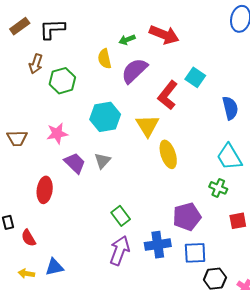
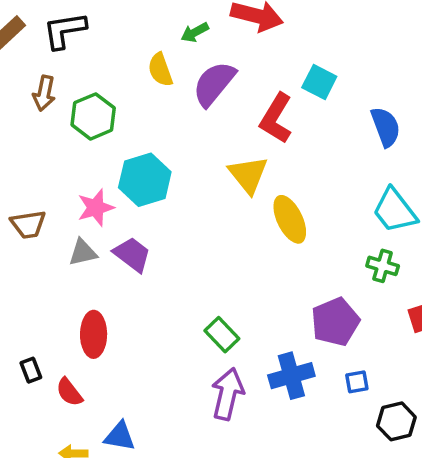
cyan hexagon: (105, 117) -> (145, 180), moved
gray triangle: (103, 161) -> (83, 252), moved, turned 42
red ellipse: (45, 190) -> (94, 334), moved
blue square: (195, 253) -> (357, 382), size x0.6
blue triangle: (54, 267) -> (120, 436), turned 30

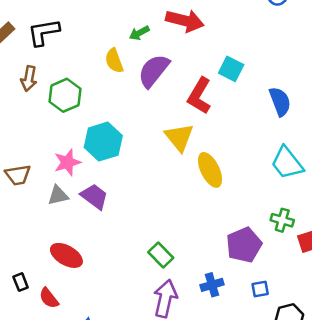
green cross: (383, 266) -> (282, 220), moved
red ellipse: (94, 334) -> (66, 255), turned -60
blue cross: (291, 376) -> (212, 285), size x0.7

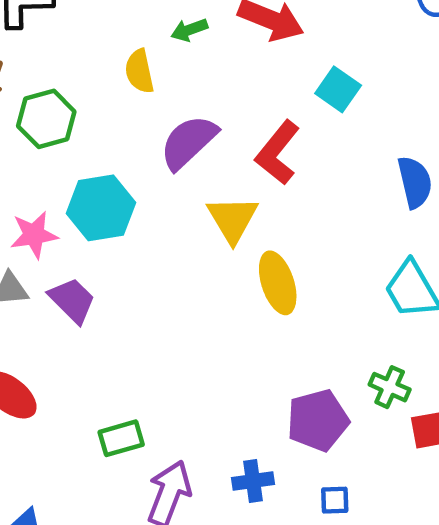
cyan square: (231, 69) -> (338, 89), moved
purple semicircle: (154, 71) -> (188, 142), moved
green rectangle: (161, 255) -> (121, 438), moved, turned -70

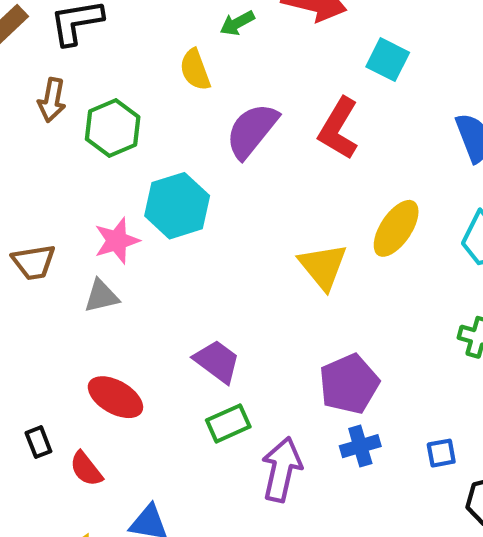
yellow triangle: (233, 219) -> (323, 266), moved
yellow ellipse: (278, 283) -> (396, 228), moved, turned 60
purple trapezoid: (72, 300) -> (217, 361), moved
purple pentagon: (318, 420) -> (349, 384), moved

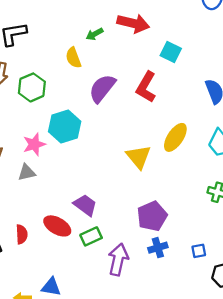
red ellipse: (115, 397) -> (57, 226), moved
red semicircle: (86, 469) -> (22, 234), moved, turned -144

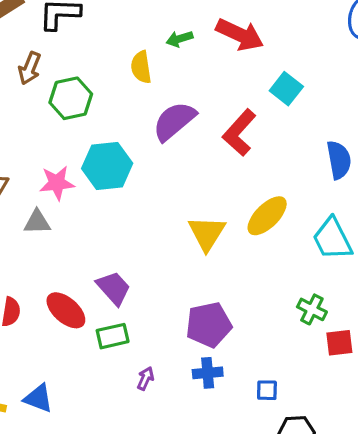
purple arrow: (118, 260) -> (146, 378), size x0.5

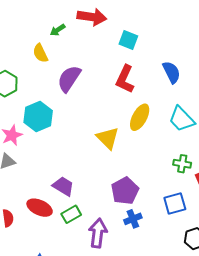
red L-shape: (239, 133) -> (125, 79), moved
purple arrow: (146, 378) -> (98, 233), size x2.0
blue square: (267, 390) -> (175, 204), moved, size x1.6

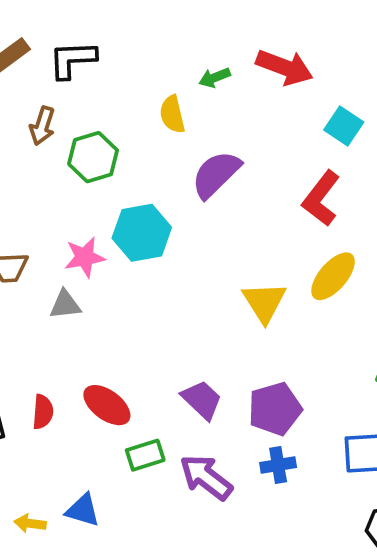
purple trapezoid: (63, 186) -> (202, 400), moved
green rectangle: (71, 214) -> (145, 455), moved
purple arrow: (98, 233) -> (206, 477), turned -72

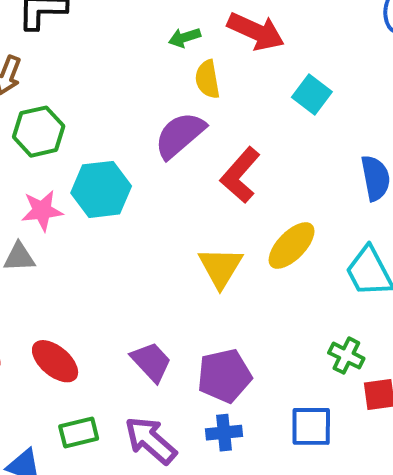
yellow semicircle: (172, 114) -> (207, 79), moved
green hexagon: (93, 157) -> (39, 132), moved
red L-shape: (321, 198) -> (240, 175), moved
green rectangle: (145, 455) -> (79, 433), moved

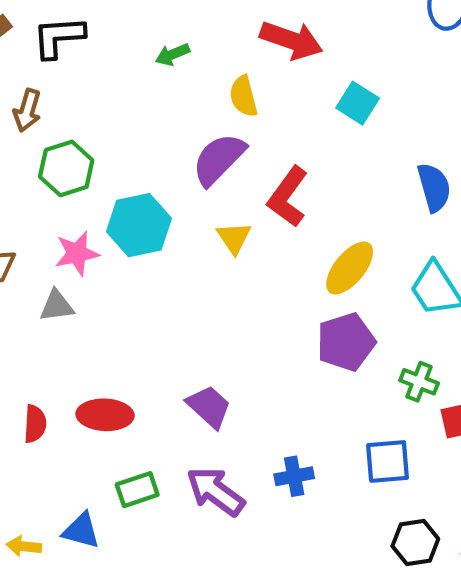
green arrow: (184, 37) -> (172, 54), moved
yellow triangle: (220, 267) -> (234, 238), moved, size x0.7
red ellipse: (55, 361) -> (105, 415), turned -33
purple pentagon: (224, 376) -> (346, 342), moved

